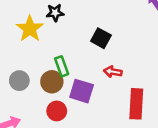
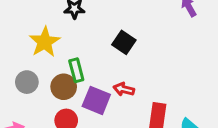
yellow star: (30, 29) -> (45, 42), moved
red arrow: (113, 72) -> (124, 89), moved

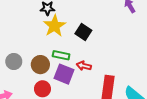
yellow star: (45, 42) -> (55, 26), moved
green rectangle: (76, 70) -> (61, 55), moved, turned -63

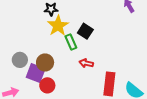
green rectangle: (61, 55) -> (71, 42), moved, turned 56
purple square: (64, 74) -> (36, 73), moved

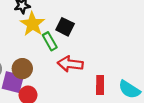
red arrow: (86, 63) -> (70, 64), size x1.5
red rectangle: (109, 84) -> (100, 85), size x0.7

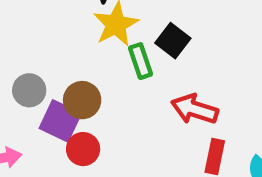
red arrow: (70, 64) -> (195, 109), moved

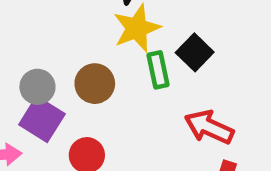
brown circle: (82, 100) -> (95, 84), moved
purple square: (60, 121) -> (42, 119), moved

